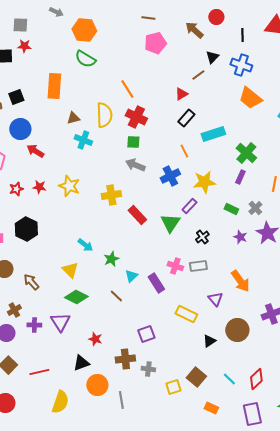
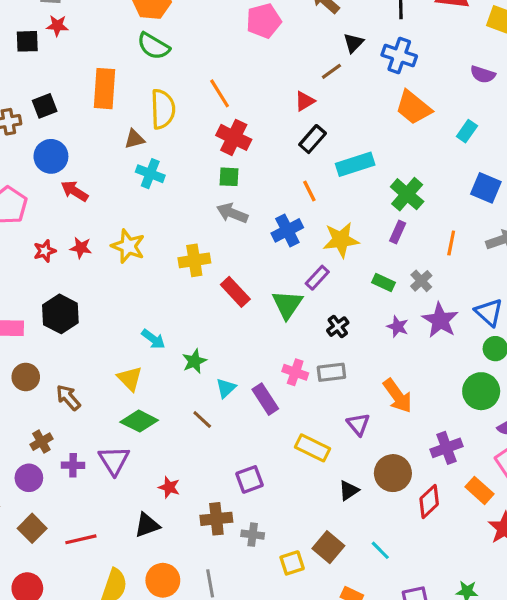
yellow semicircle: (104, 115) -> (163, 109), moved
red diamond: (256, 379) -> (429, 501), moved
orange circle: (97, 385) -> (163, 580), moved

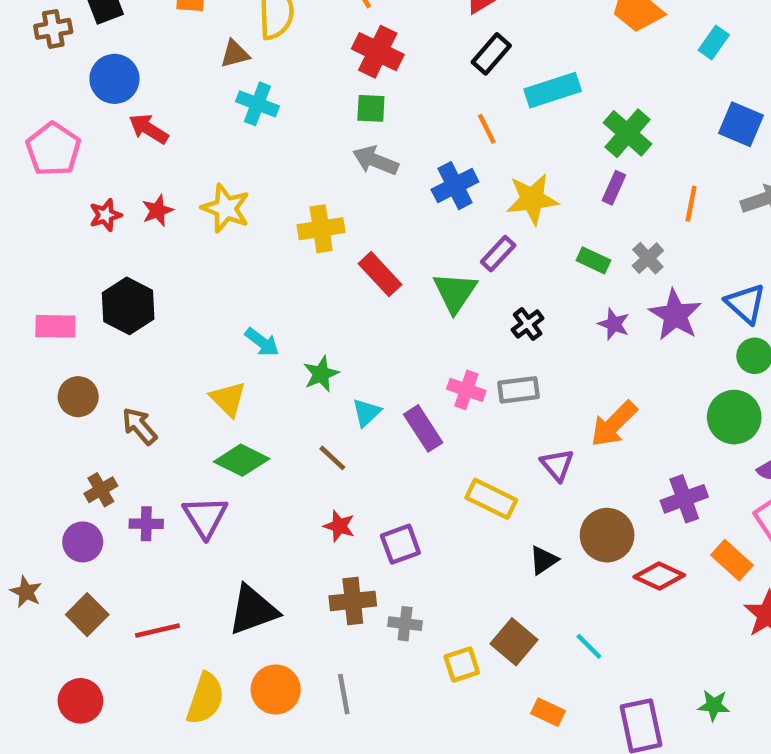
red star: (81, 248) -> (158, 211), turned -30
orange arrow: (398, 396) -> (614, 424), turned 81
red star: (169, 487) -> (339, 526), moved
red diamond: (429, 501) -> (659, 576), turned 68
black triangle: (147, 525) -> (253, 610), size x1.4

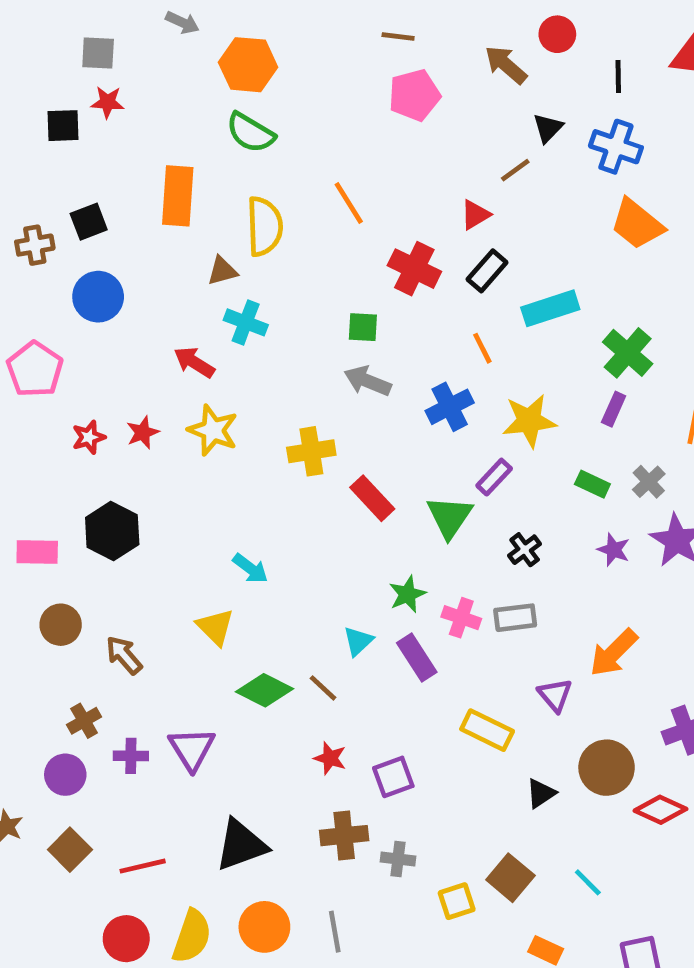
red cross: (378, 52) -> (414, 269), moved
red arrow: (149, 129) -> (194, 362), moved
green star: (321, 374) -> (407, 594), moved
green diamond: (242, 460) -> (264, 690), moved
red circle: (80, 701) -> (126, 939), moved

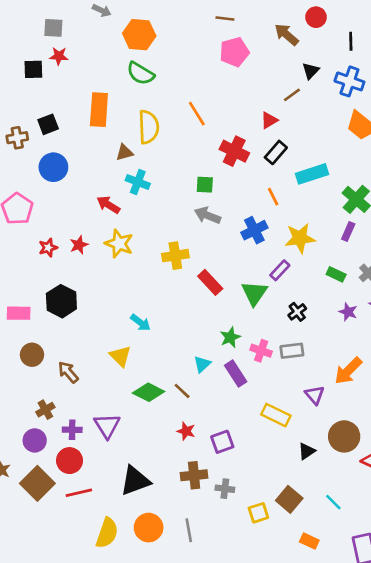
brown square: (70, 850) -> (37, 483), size x1.4
red circle: (126, 939) -> (70, 461), moved

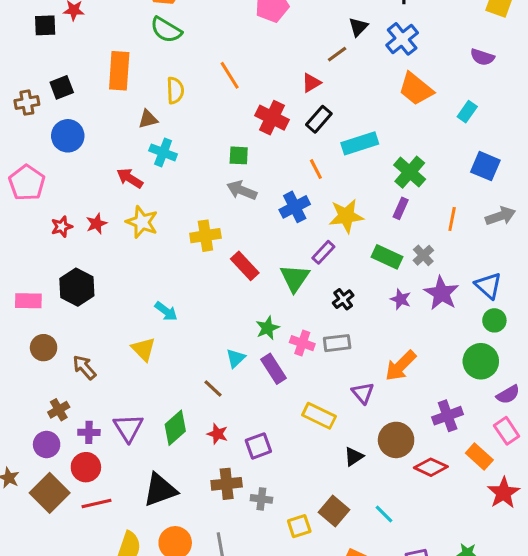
blue cross: (349, 81) -> (402, 39), turned 32
yellow semicircle: (149, 127) -> (175, 90), size x0.7
green rectangle: (336, 274) -> (387, 257), size x1.4
green diamond: (149, 392) -> (175, 428), moved, turned -68

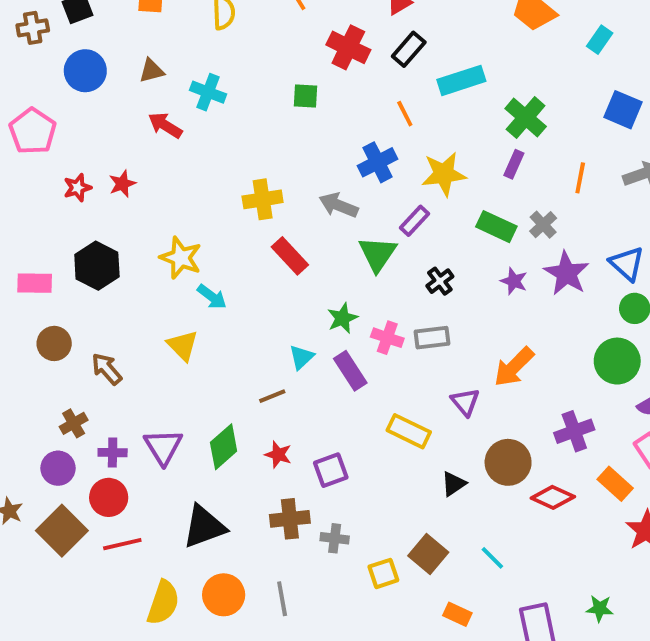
brown triangle: (148, 119) -> (152, 71), moved
gray arrow: (242, 190) -> (339, 205), moved
yellow star: (142, 222) -> (181, 258), moved
red rectangle: (245, 266) -> (290, 256), moved
brown line: (213, 388) -> (272, 396), turned -65

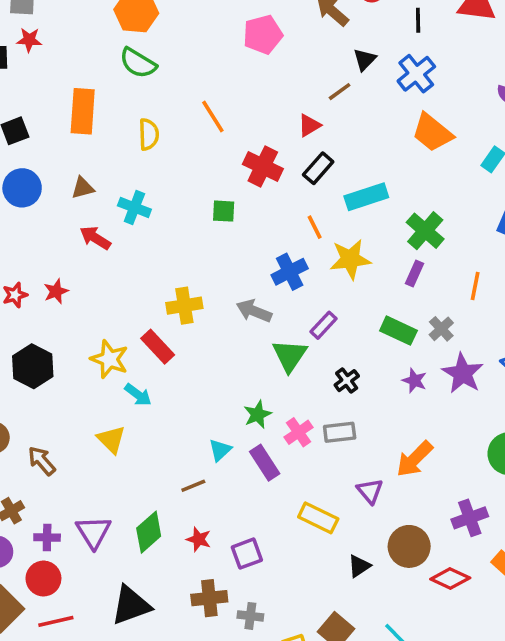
yellow star: (444, 174) -> (350, 259), moved
red rectangle: (290, 256) -> (158, 347), moved
pink cross: (387, 338) -> (299, 432), turned 36

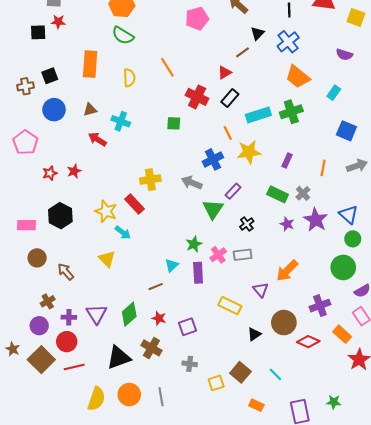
green cross: (425, 231) -> (291, 112), moved, turned 30
purple rectangle: (265, 463) -> (198, 273), turned 30
brown cross: (209, 598) -> (151, 348), moved, turned 36

